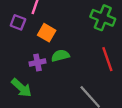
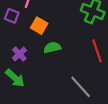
purple cross: (37, 62) -> (19, 54), moved, turned -32

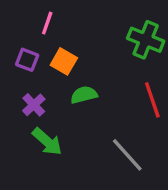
purple square: (12, 16) -> (27, 60), moved
green arrow: (15, 78) -> (47, 142), moved

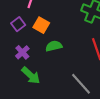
purple square: (27, 60) -> (18, 24), turned 32

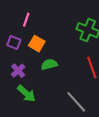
purple square: (18, 24) -> (14, 43), turned -32

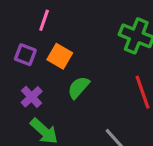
green semicircle: (49, 64) -> (78, 87), turned -35

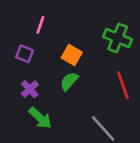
orange square: (60, 56) -> (72, 55), moved

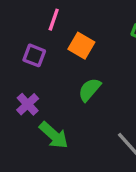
orange square: (72, 55) -> (81, 46), moved
purple cross: (30, 89) -> (28, 104), moved

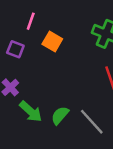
green semicircle: (90, 90) -> (60, 115), moved

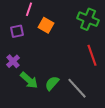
purple square: (15, 49) -> (17, 31), turned -32

